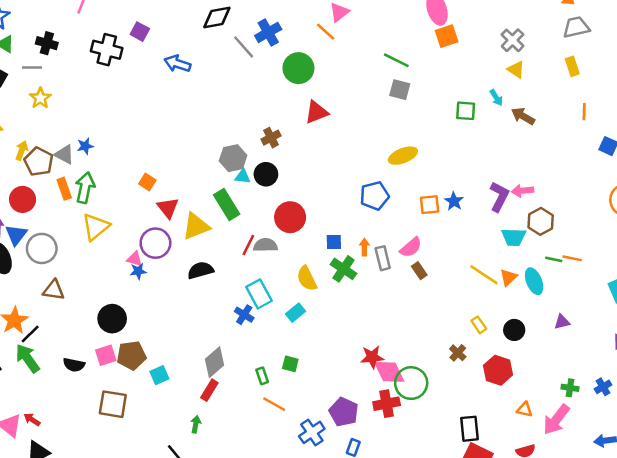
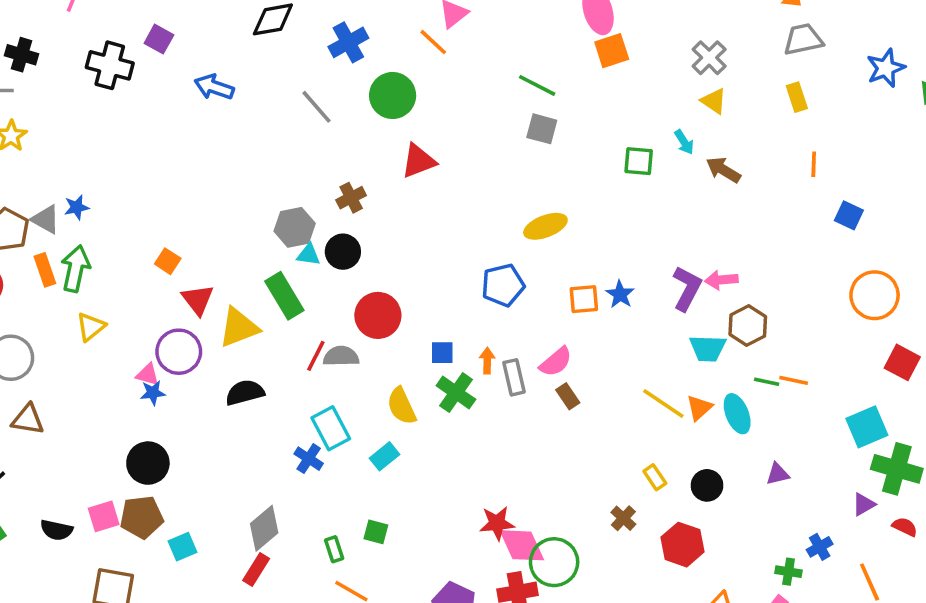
gray line: (244, 47) -> (317, 107), moved
yellow triangle: (96, 227) -> (91, 327), size x0.7
black circle: (112, 319) -> (148, 463), moved
blue cross: (603, 387) -> (820, 547), moved

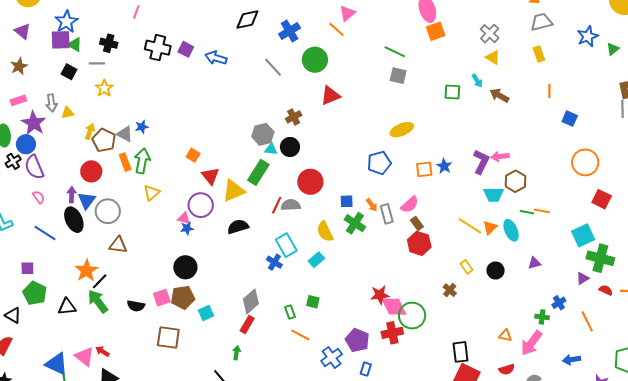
purple square: (159, 39) -> (186, 49), moved
green rectangle: (284, 296) -> (258, 172), turned 65
orange arrow: (487, 361) -> (372, 205), turned 144
red hexagon: (683, 545) -> (419, 243), moved

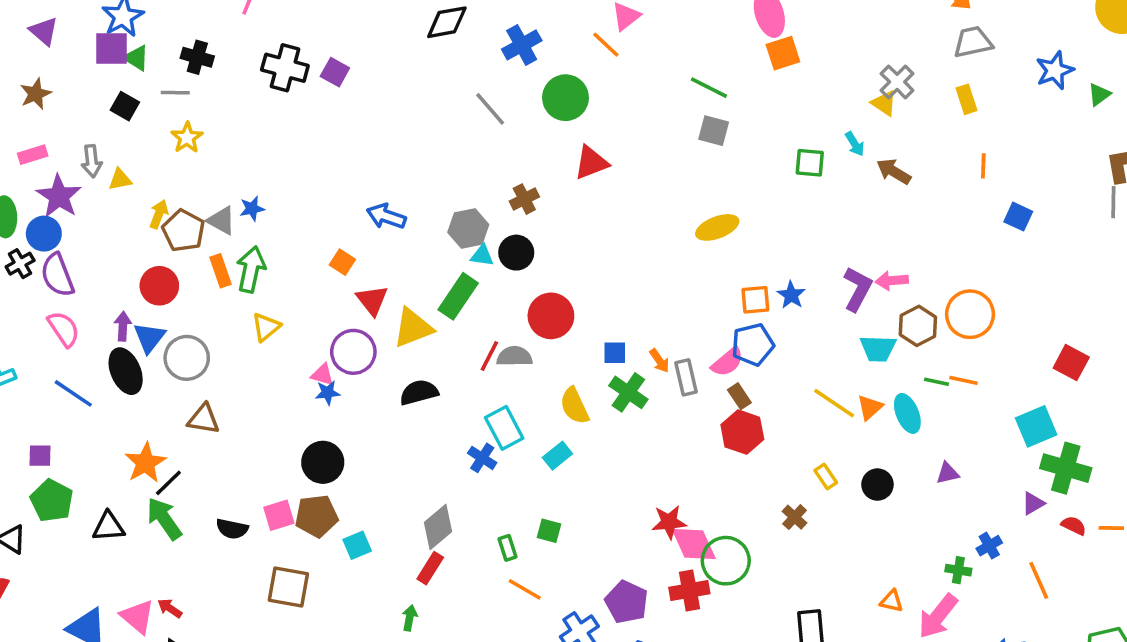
gray cross: (490, 34) -> (897, 82), moved
blue arrow: (216, 58) -> (386, 216), moved
orange circle: (585, 162) -> (970, 314), moved
blue pentagon: (379, 163) -> (753, 344), moved
pink semicircle: (39, 197) -> (64, 329), size x1.5

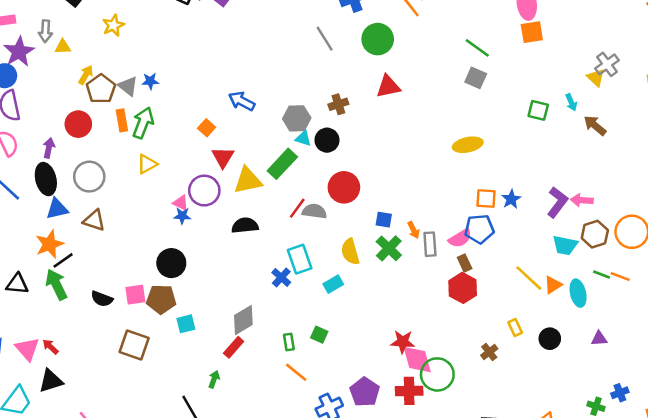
blue triangle: (149, 338) -> (57, 209), moved, turned 30

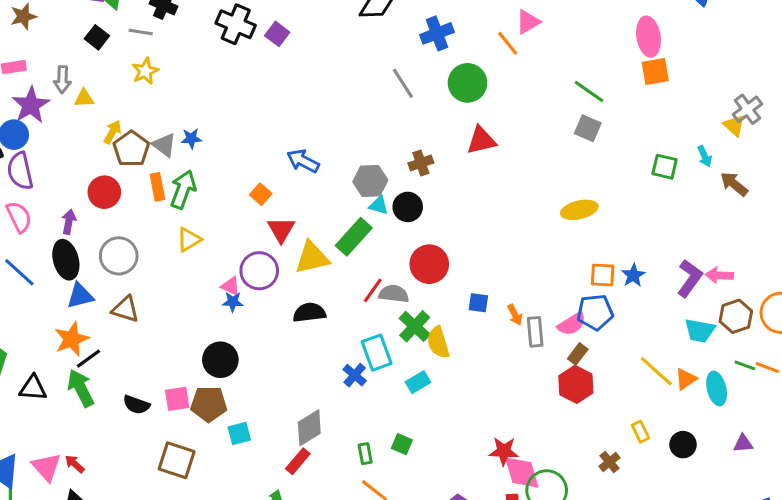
green cross: (389, 248) -> (415, 326), moved
brown rectangle: (465, 263) -> (578, 354), turned 63

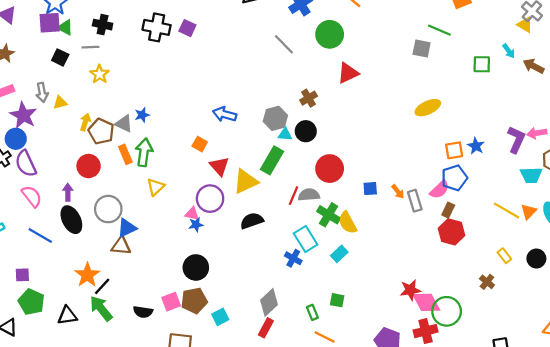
green line: (589, 92) -> (439, 30), moved
blue triangle: (80, 296) -> (127, 228), moved

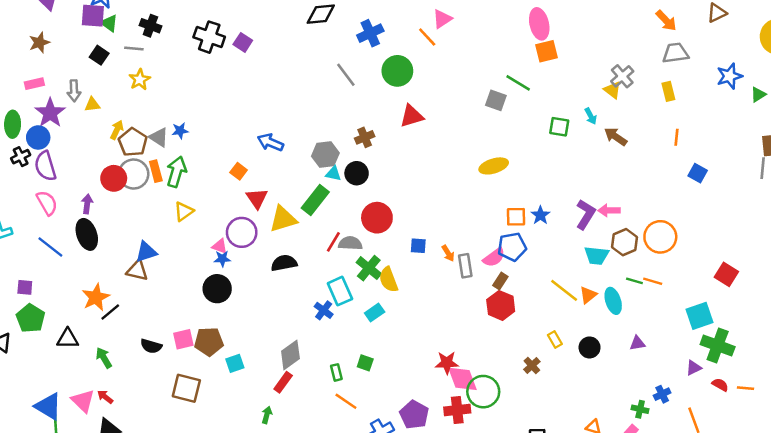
gray circle: (108, 209) -> (134, 174), moved
black circle: (196, 267) -> (217, 289), moved
green arrow: (101, 308) -> (104, 358), moved, size x0.7

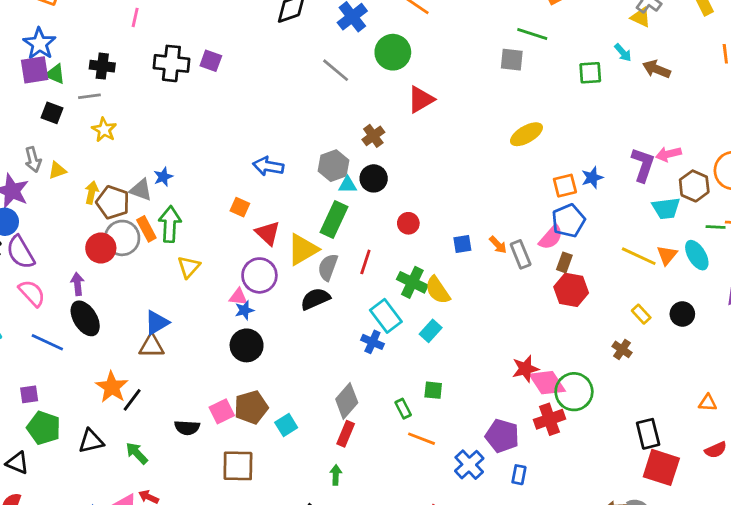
blue star: (540, 215) -> (592, 178), turned 30
red circle: (377, 218) -> (408, 223), size x0.6
gray semicircle: (350, 243) -> (328, 267), moved, turned -60

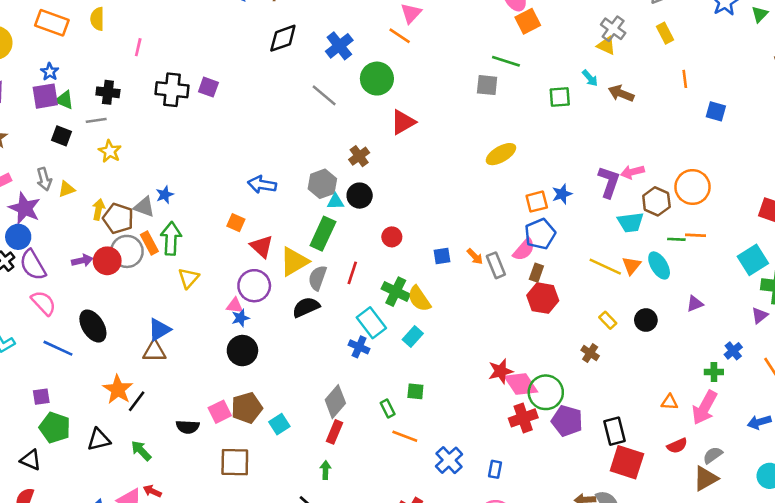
blue star: (39, 44) -> (50, 72), size x0.6
purple arrow: (77, 284) -> (82, 260), moved, turned 84
purple pentagon: (502, 436) -> (567, 421), moved

